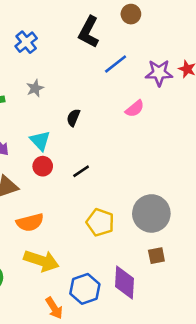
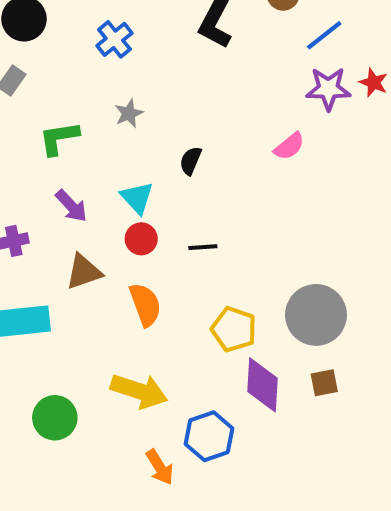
blue line: (116, 64) -> (324, 35), moved
black line: (81, 171) -> (203, 247), turned 30
orange semicircle: (30, 222) -> (145, 305), moved, turned -96
purple diamond: (125, 283) -> (263, 385), moved

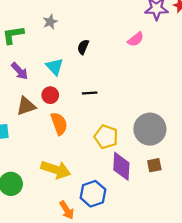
red circle: (141, 239) -> (50, 95), moved

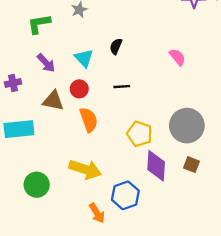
pink semicircle: (136, 39) -> (177, 57), moved, turned -91
black semicircle: (83, 47) -> (116, 46), moved
brown triangle: (26, 106) -> (53, 101), turned 30
brown square: (154, 165) -> (192, 165), turned 32

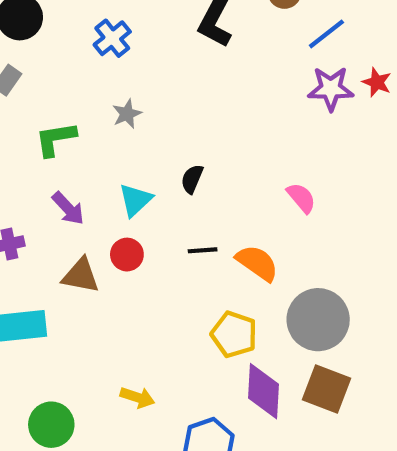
cyan triangle: (84, 58) -> (135, 200), turned 30
orange semicircle: (89, 120) -> (257, 263), moved, turned -35
brown square: (192, 165) -> (326, 389), size x1.6
yellow arrow: (85, 169) -> (137, 397), size x0.6

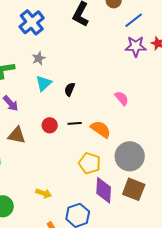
blue cross: (112, 38) -> (32, 22), size x1.4
cyan triangle: (135, 200) -> (44, 83), moved
red circle: (127, 255) -> (50, 125), moved

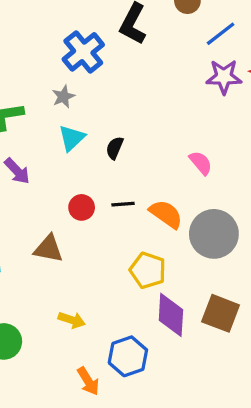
blue cross: (32, 22) -> (83, 52), moved
brown triangle: (17, 135) -> (48, 249), moved
gray circle: (130, 156) -> (214, 234), moved

